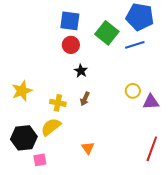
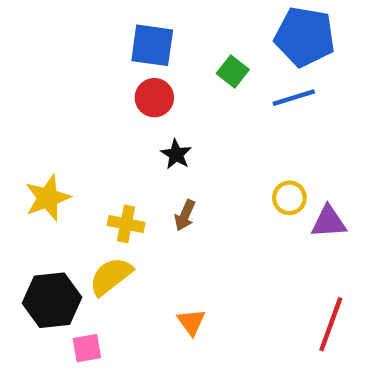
green square: (107, 33) -> (233, 71), size x0.6

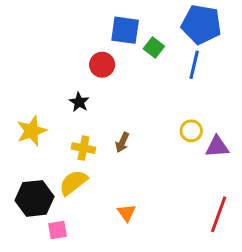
blue square: (152, 45) -> (125, 30), moved
blue line: (294, 98) -> (194, 65), turned -60
black star: (176, 154) -> (79, 102), moved

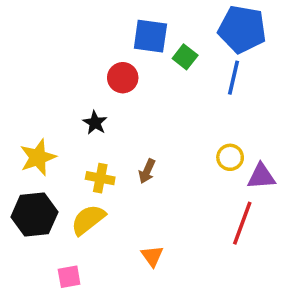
black hexagon: (35, 198) -> (34, 214), moved
red line: (219, 214) -> (242, 223), moved

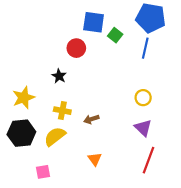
brown arrow: (147, 171) -> (91, 119), moved, turned 48
purple triangle: (261, 176) -> (143, 128), moved, turned 48
red line: (242, 223) -> (148, 160), moved

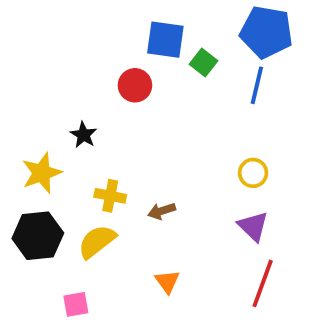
black star: (59, 76) -> (84, 135), moved

